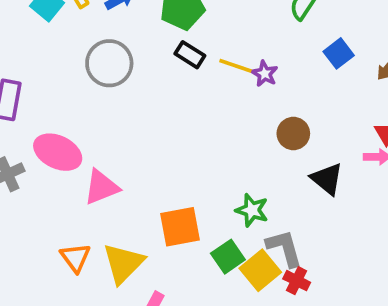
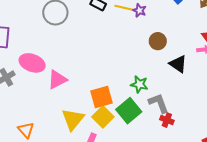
green square: (228, 257) -> (129, 111), size x1.4
orange triangle: (75, 258) -> (26, 130), moved
yellow square: (260, 270) -> (103, 117), moved

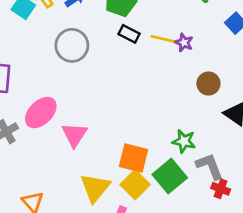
pink ellipse: (32, 63) -> (41, 113), turned -65
pink triangle: (57, 80) -> (74, 135), turned -30
orange square: (102, 97) -> (133, 158), turned 30

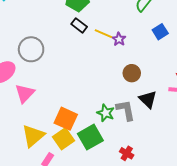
gray circle: (72, 45) -> (31, 49), moved
gray L-shape: (210, 166) -> (126, 110), moved

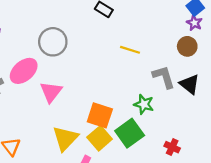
yellow line: (103, 34) -> (130, 50), moved
purple star: (119, 39) -> (194, 23), moved
brown circle: (132, 73) -> (187, 46), moved
gray L-shape: (126, 110) -> (164, 77), moved

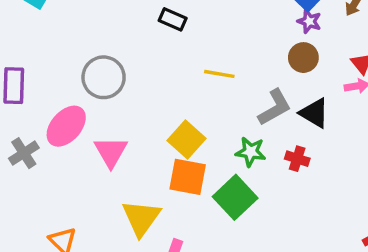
gray L-shape: (164, 77) -> (275, 107), turned 85
yellow square: (100, 138) -> (187, 139), moved
red cross: (172, 147) -> (297, 159), moved

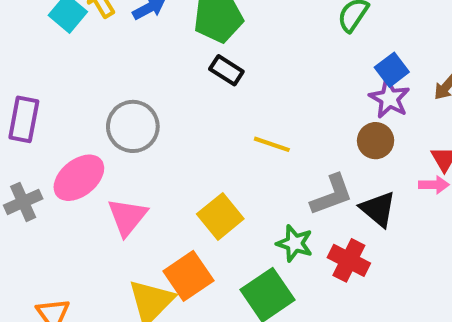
purple star: (309, 21) -> (389, 98), size x1.4
red cross: (297, 159) -> (349, 260), size x1.4
orange square: (188, 177) -> (188, 276), moved, turned 36

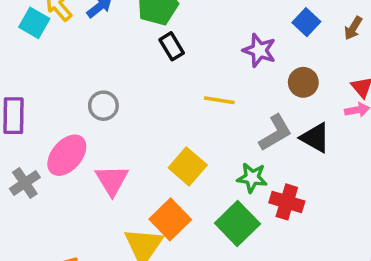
black rectangle: (226, 70) -> (172, 46), turned 36
purple star: (389, 98) -> (259, 50), moved
gray circle: (133, 126) -> (103, 106), size x0.7
red cross: (349, 260) -> (287, 202), moved

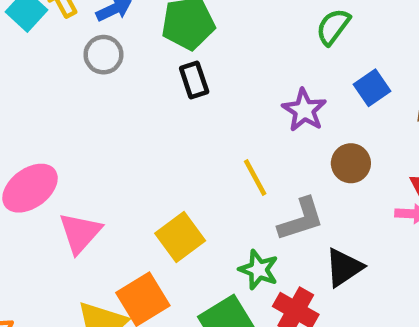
yellow line: (219, 100) -> (255, 177), moved, turned 40
gray circle: (103, 106) -> (103, 55), moved
black triangle: (315, 138) -> (344, 267), moved, turned 44

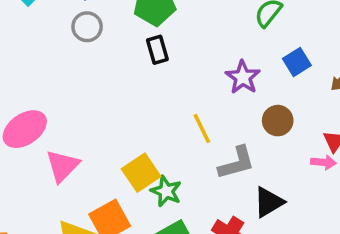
green star: (259, 270) -> (166, 191), moved

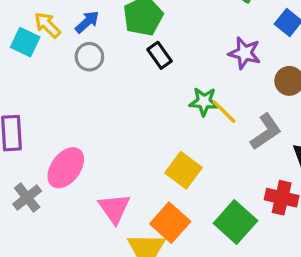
pink triangle: (63, 166) -> (114, 208), moved
green star: (166, 191) -> (204, 102), moved

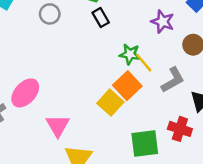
green square: (235, 222) -> (145, 144), turned 36
orange square: (170, 223) -> (127, 86), moved

